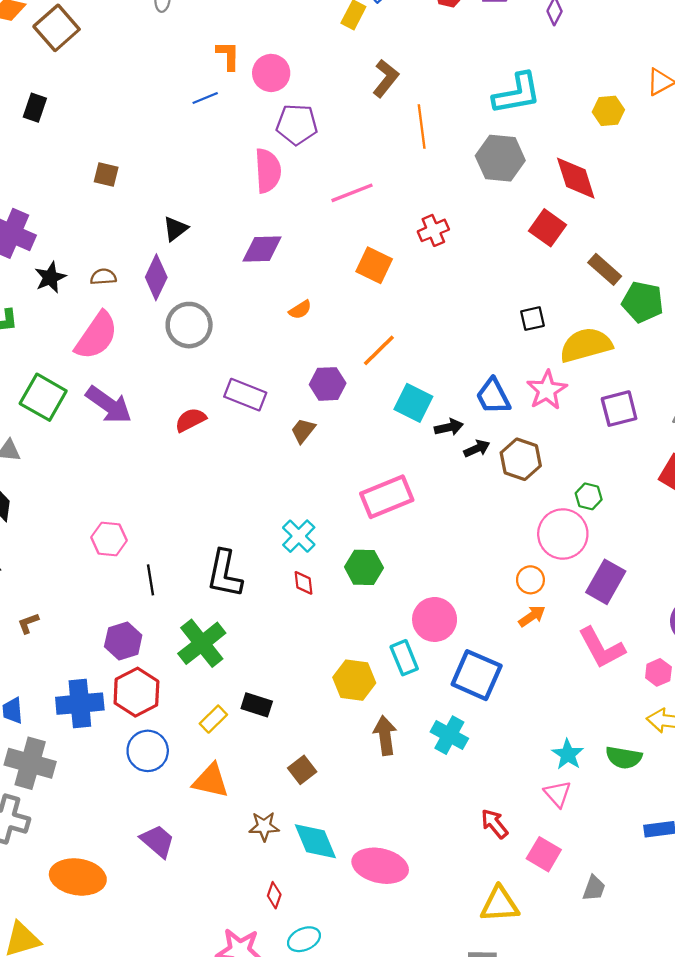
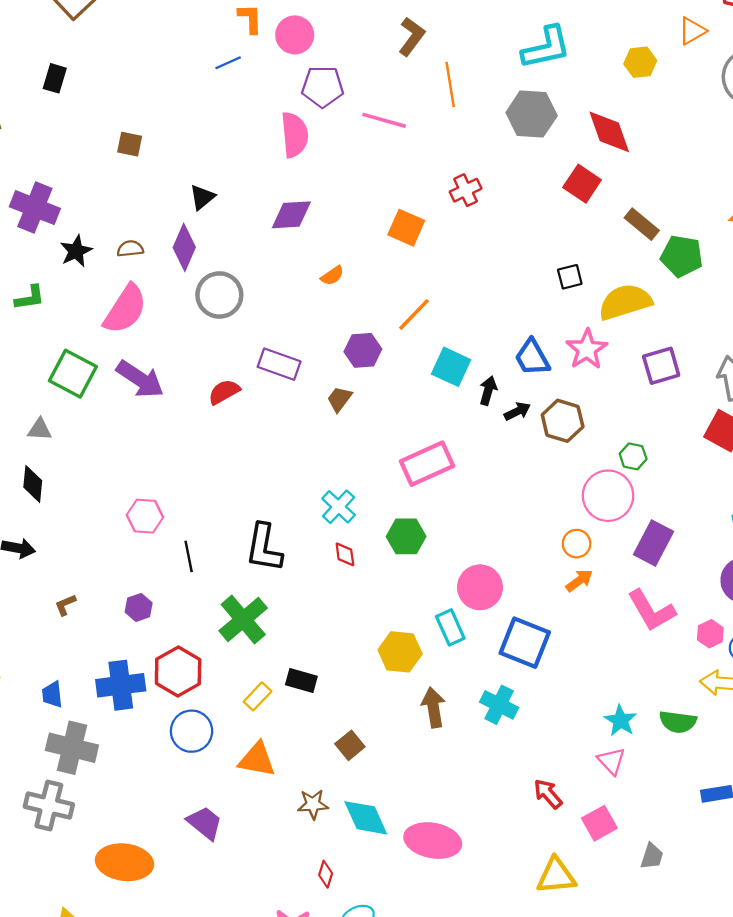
pink line: (352, 193) -> (384, 120), moved, turned 39
black arrow: (449, 427) -> (488, 391), turned -60
purple hexagon: (123, 641) -> (139, 607), moved, size x0.7
pink square: (544, 854) -> (599, 823), turned 32

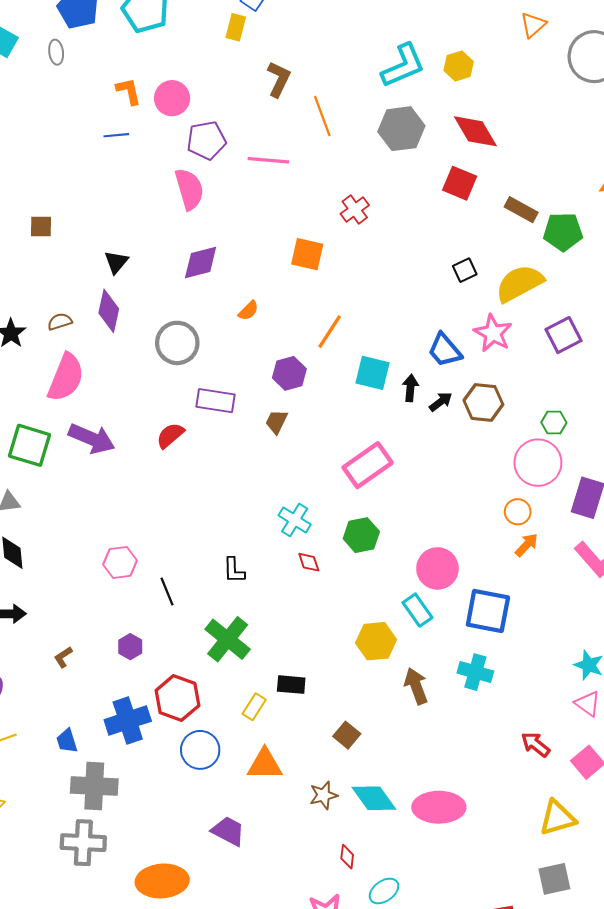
yellow hexagon: (640, 62) -> (459, 66), moved
blue line: (228, 63) -> (116, 135), turned 30
gray circle: (219, 295) -> (177, 343), moved
black L-shape: (264, 548) -> (234, 570), size x0.6

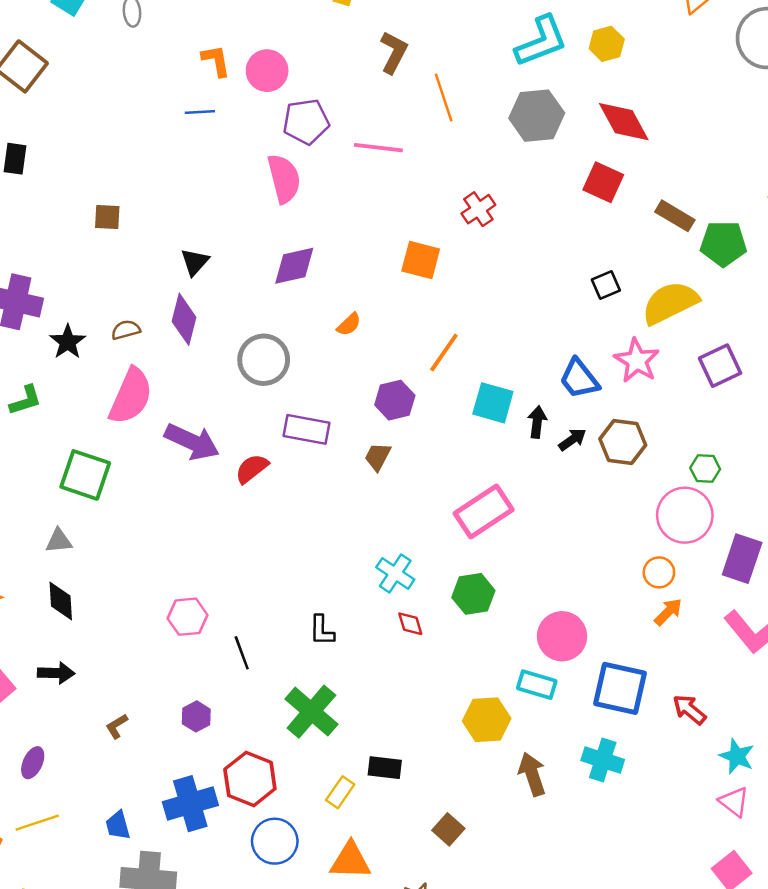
purple arrow: (92, 439) -> (192, 442), moved
cyan rectangle: (417, 610) -> (537, 685), turned -40
red arrow: (535, 744) -> (689, 710), moved

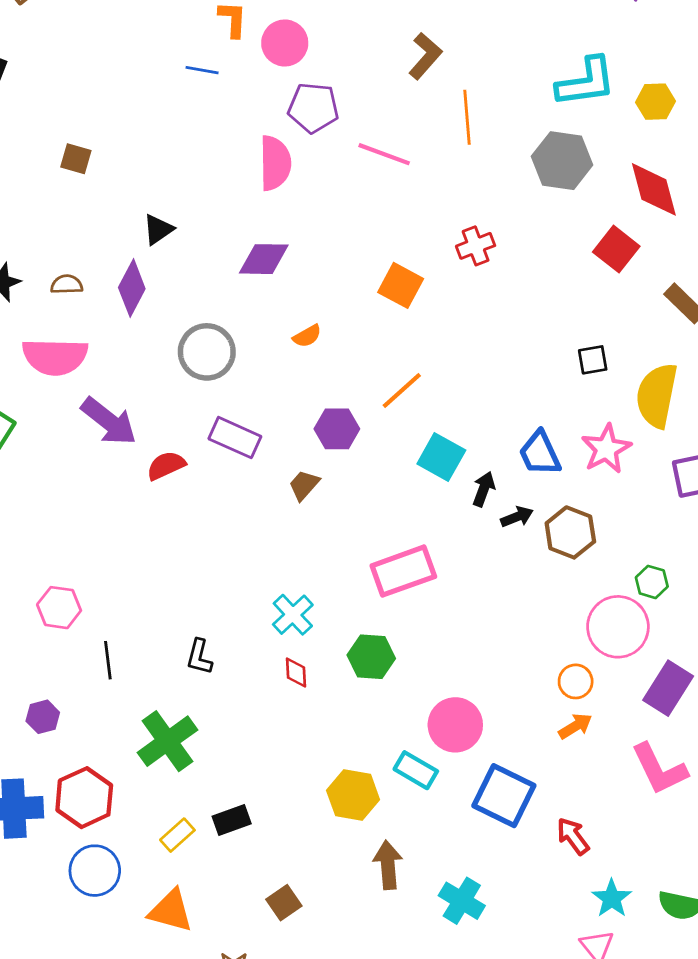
yellow semicircle: (670, 303) -> (657, 395), turned -66
pink semicircle: (131, 396) -> (55, 357), turned 54
cyan cross: (603, 760) -> (462, 901), moved
black rectangle: (385, 768) -> (232, 820), turned -40

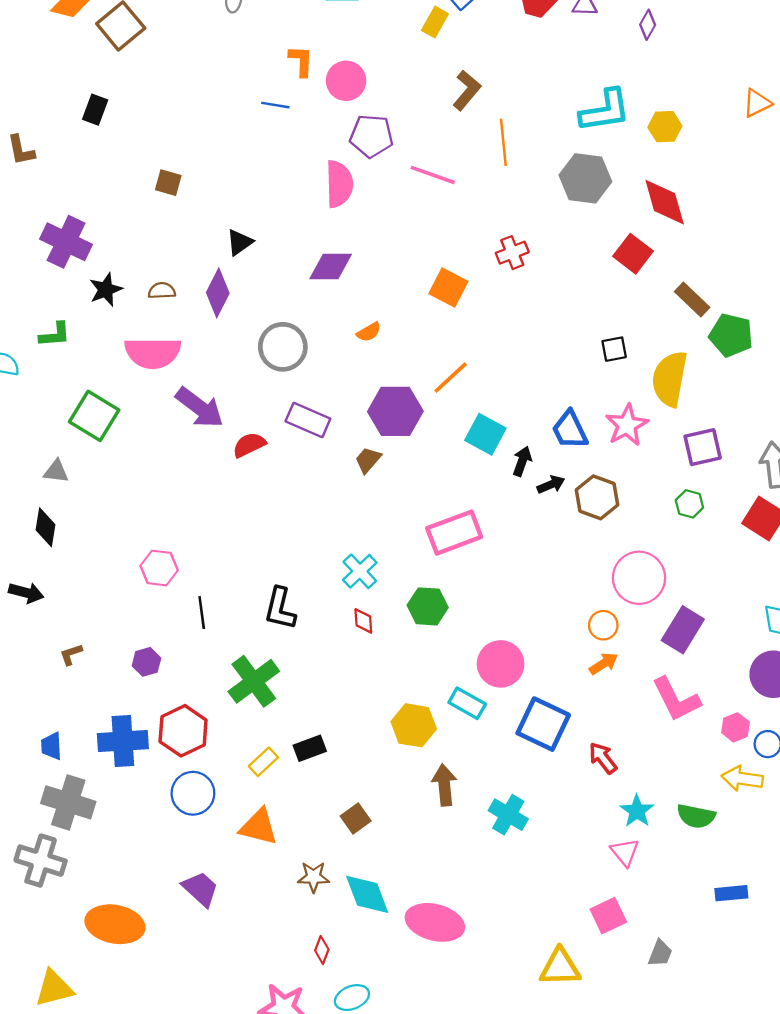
purple hexagon: (337, 429) -> (395, 411), size x1.4
green hexagon: (652, 582) -> (689, 504), moved
black L-shape: (199, 657) -> (280, 609), size x1.4

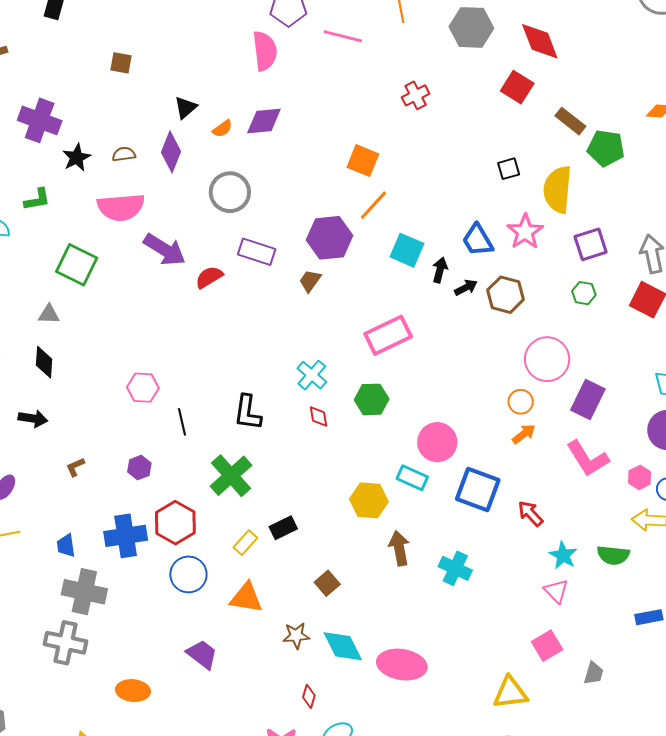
orange square: (448, 287) -> (363, 161), moved
orange semicircle: (369, 332) -> (222, 129), moved
orange ellipse: (115, 924) -> (133, 691), size x0.7

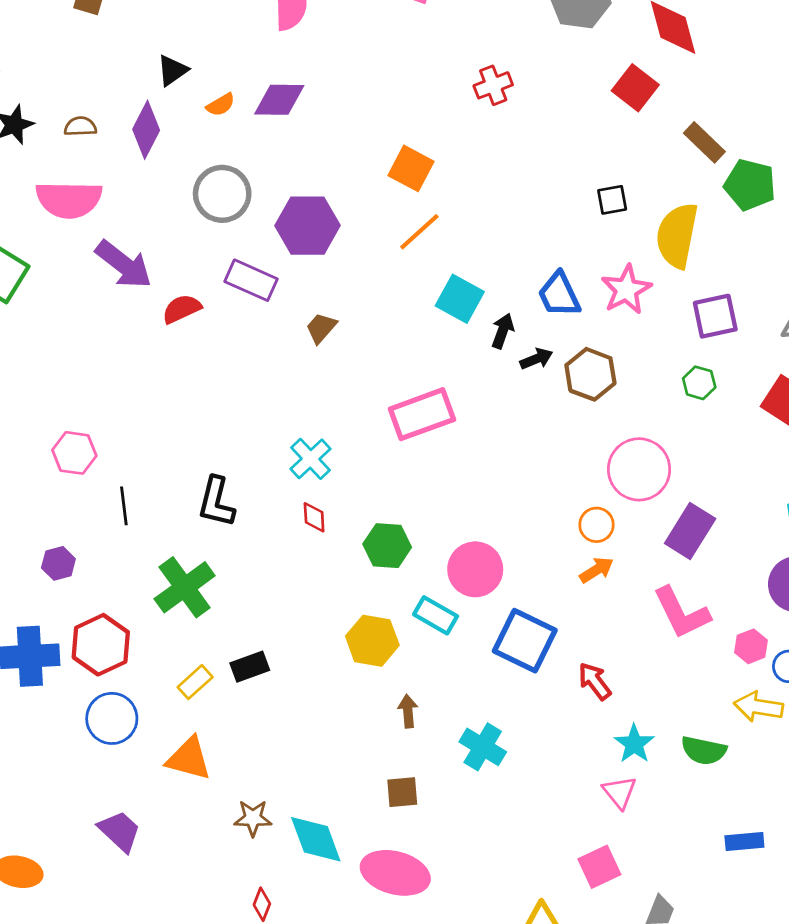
purple hexagon: (330, 238) -> (308, 226), moved
green hexagon: (372, 399) -> (387, 546), moved
brown arrow: (399, 548) -> (408, 711), size x0.7
brown square: (327, 583) -> (402, 792), moved, turned 30

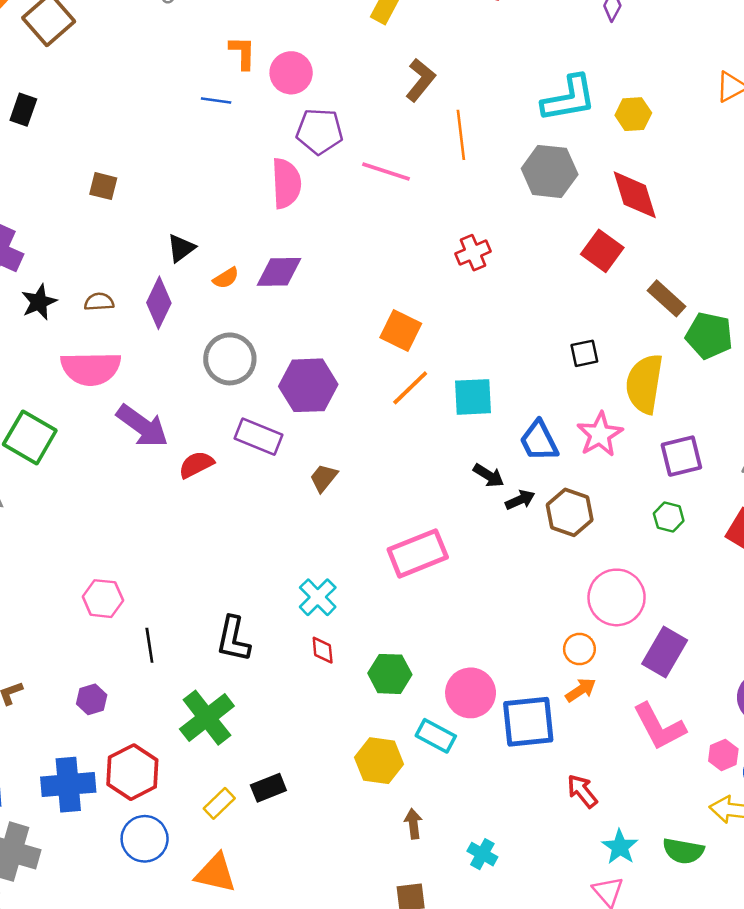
cyan square: (460, 299) -> (473, 397), moved, turned -30
black arrow: (503, 331) -> (489, 475), turned 104
blue square: (525, 641) -> (528, 722), moved, turned -30
cyan cross: (483, 747) -> (482, 854), size x0.7

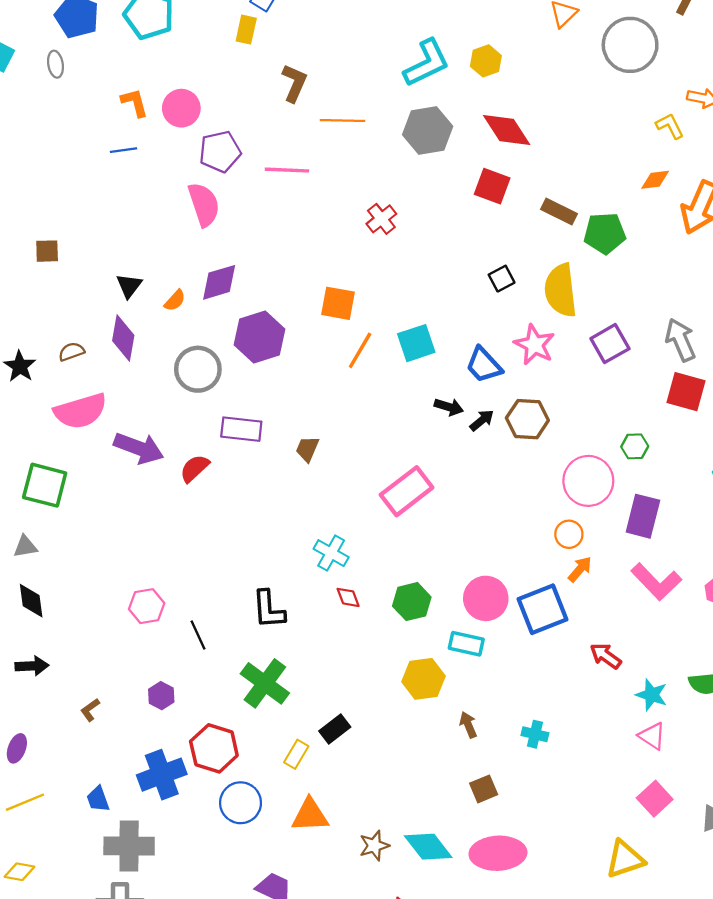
orange line: (461, 135) -> (342, 120), turned -66
purple hexagon: (308, 385) -> (259, 337), moved
green hexagon: (669, 517) -> (635, 446), moved

